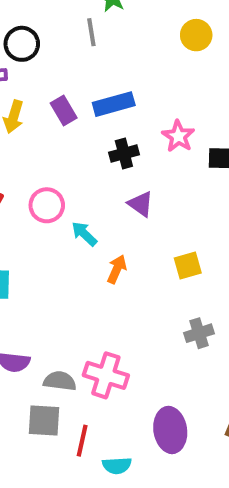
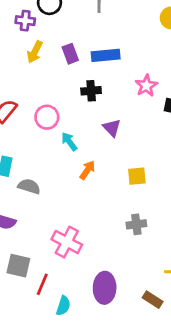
black cross: (124, 154) -> (91, 91), moved
gray semicircle: (60, 381) -> (29, 186), moved
cyan semicircle: (117, 466) -> (63, 306), turned -78

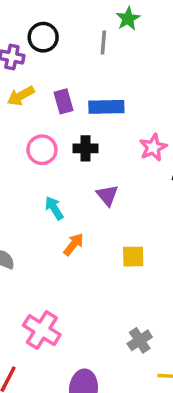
yellow arrow: (35, 52) -> (21, 96), turned 30
pink circle: (47, 117) -> (42, 150), moved
gray cross: (136, 224) -> (140, 340), moved, turned -30

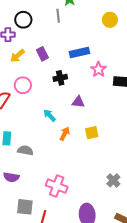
blue rectangle: (106, 107) -> (79, 53), moved
pink circle: (42, 150) -> (23, 85), moved
purple triangle: (107, 195) -> (78, 102), turned -32
yellow square: (133, 257) -> (92, 133), moved

